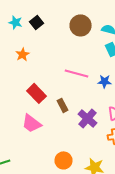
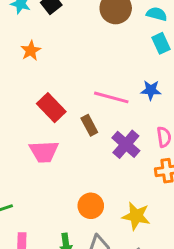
pink line: (76, 73) -> (111, 97), moved
pink trapezoid: (32, 123) -> (44, 152), turned -40

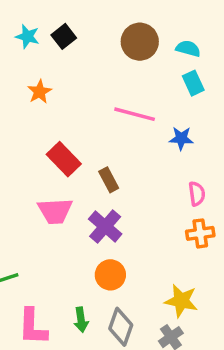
pink line: (111, 97) -> (135, 114), moved
purple cross: (126, 144) -> (105, 227), moved
yellow star: (136, 216) -> (181, 301), moved

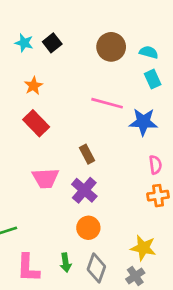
blue star: (181, 138) -> (143, 122), size x1.5
red rectangle: (64, 159) -> (36, 123), moved

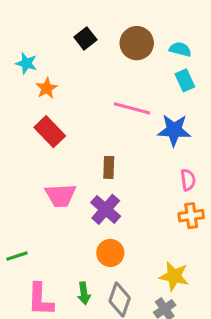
cyan star: (24, 43) -> (26, 63), moved
black square: (52, 43) -> (85, 38), moved
brown rectangle: (87, 154) -> (109, 167), turned 30

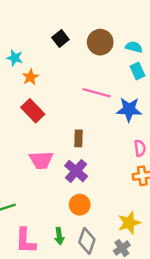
yellow star: (174, 276) -> (129, 223), turned -30

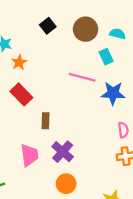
cyan rectangle: (137, 71) -> (106, 57), moved
brown rectangle: (78, 138) -> (45, 121), moved
pink trapezoid: (41, 160) -> (29, 155), moved, turned -95

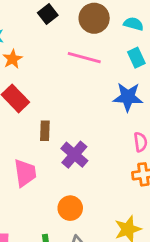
cyan rectangle: (106, 57) -> (136, 58), moved
pink line: (82, 77) -> (84, 58), moved
purple cross: (63, 152) -> (74, 155), moved

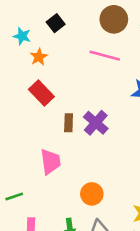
black square: (48, 14) -> (56, 23), moved
purple cross: (74, 155) -> (96, 123), moved

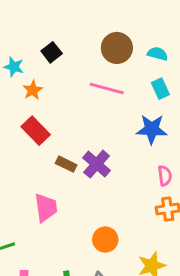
brown rectangle: (69, 123) -> (66, 164), turned -66
orange circle: (92, 194) -> (105, 240), moved

